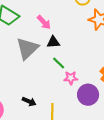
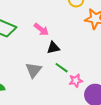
gray triangle: (27, 49) -> (34, 70), moved, size x0.7

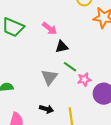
gray triangle: (34, 70) -> (49, 77), moved

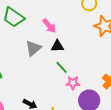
gray triangle: (49, 77) -> (33, 48), moved

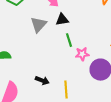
green line: (62, 67) -> (69, 40), turned 32

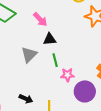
gray triangle: (39, 25) -> (29, 55), moved

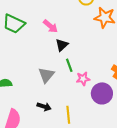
black triangle: (50, 39) -> (62, 45), turned -32
gray triangle: (29, 55) -> (46, 75), moved

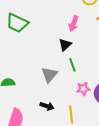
pink arrow: (50, 26) -> (74, 23), moved, turned 70
pink star: (83, 79) -> (83, 89), moved

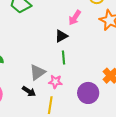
gray triangle: (49, 75) -> (37, 72), moved
pink star: (83, 89) -> (55, 82), moved

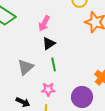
pink arrow: (75, 18) -> (44, 23), moved
gray triangle: (37, 72) -> (25, 67), moved

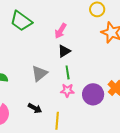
pink star: (48, 89) -> (67, 90), moved
purple circle: (82, 97) -> (93, 94), moved

